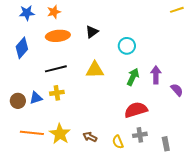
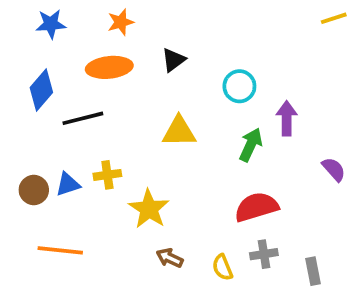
orange star: (54, 12) -> (121, 22), moved
black line: (56, 69) -> (83, 118), moved
purple arrow: (156, 75) -> (287, 118), moved
yellow star: (60, 134) -> (149, 209), moved

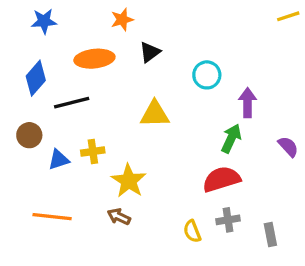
orange star: (121, 22) -> (122, 20), moved
green arrow: (251, 145) -> (231, 138), moved
brown circle: (34, 190) -> (29, 135), moved
brown arrow: (170, 258) -> (119, 217), moved

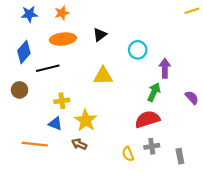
orange star: (122, 20) -> (62, 13), moved
blue triangle: (59, 160) -> (55, 124), moved, turned 40

